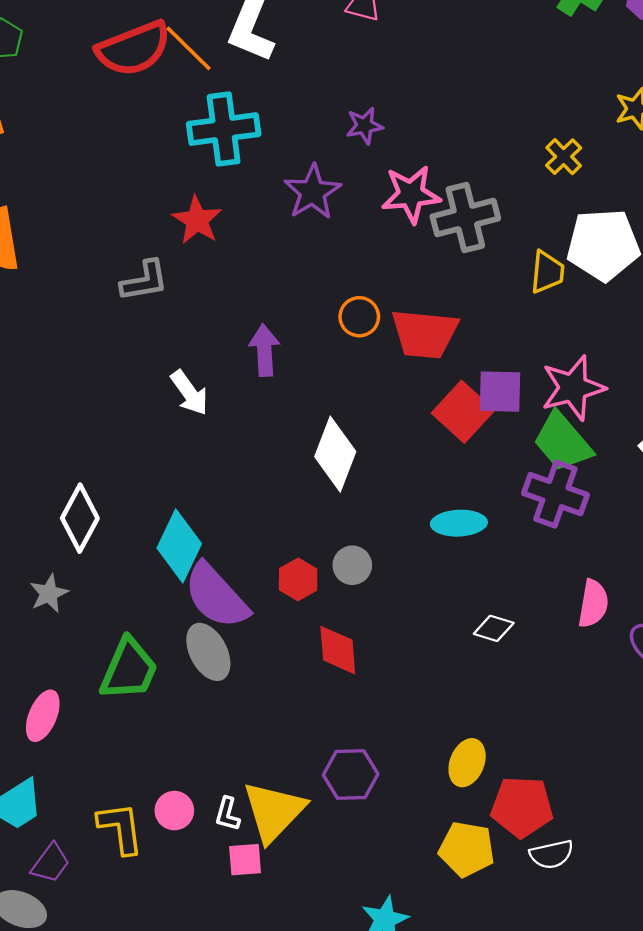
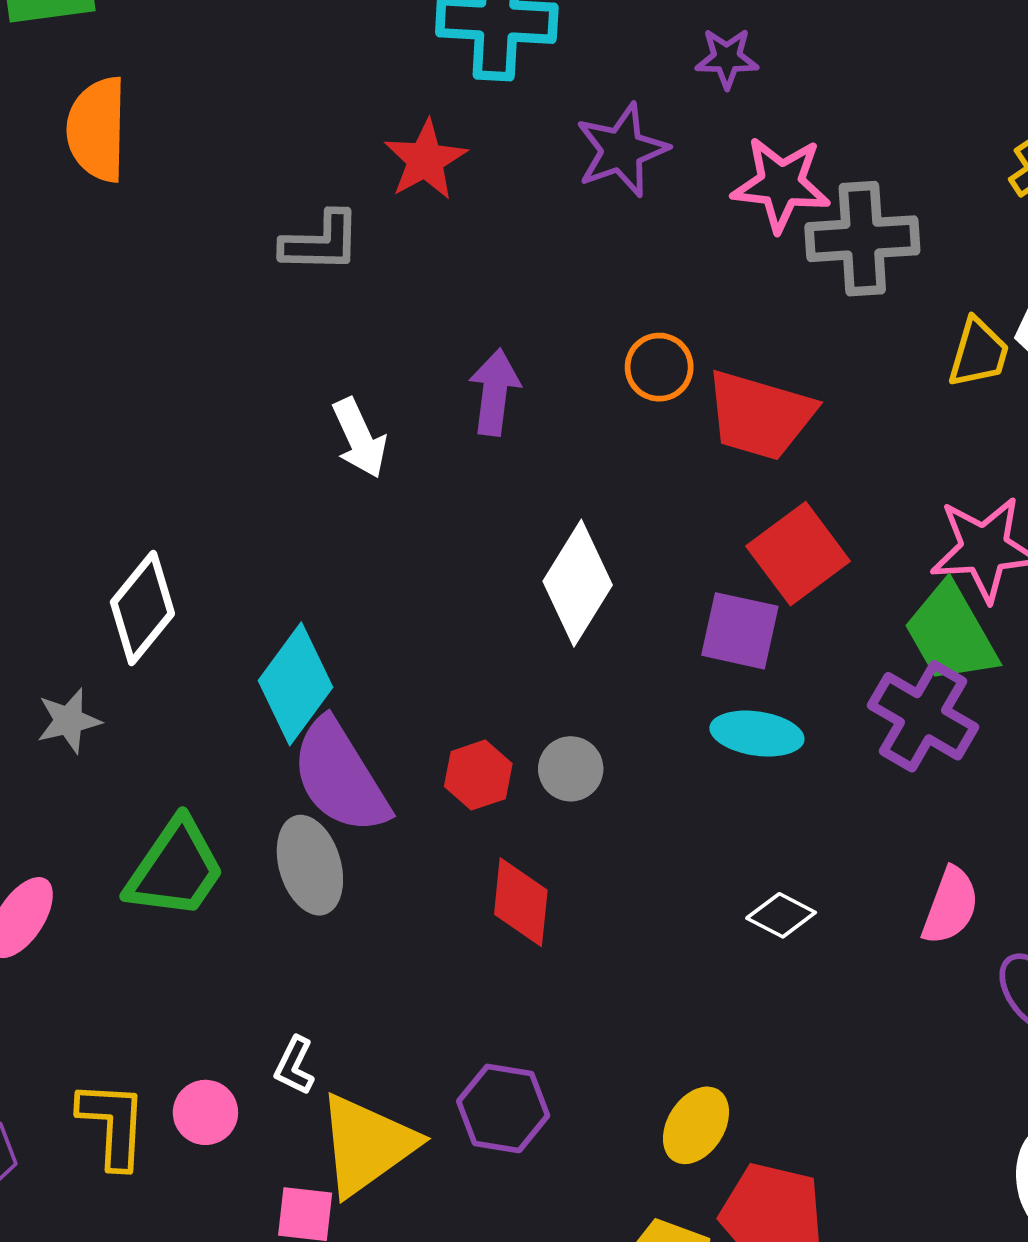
purple square: (500, 392) -> (740, 631), moved
white L-shape: (227, 814) -> (295, 1066), moved

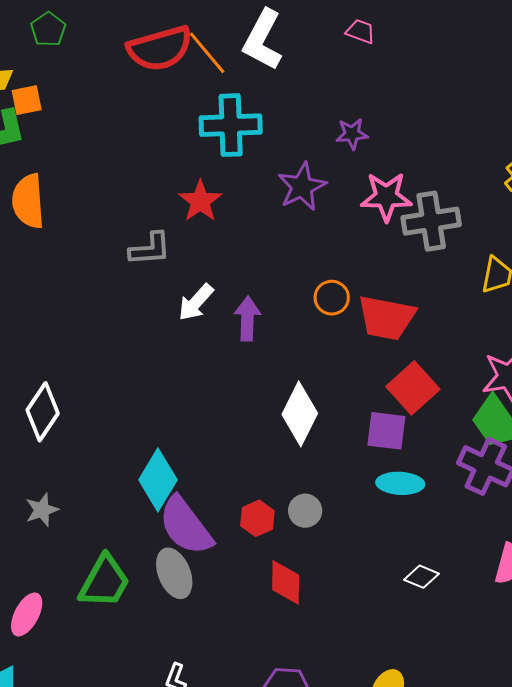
white arrow: (359, 438) -> (196, 302), moved, turned 72
white diamond: (142, 608) -> (43, 412), moved

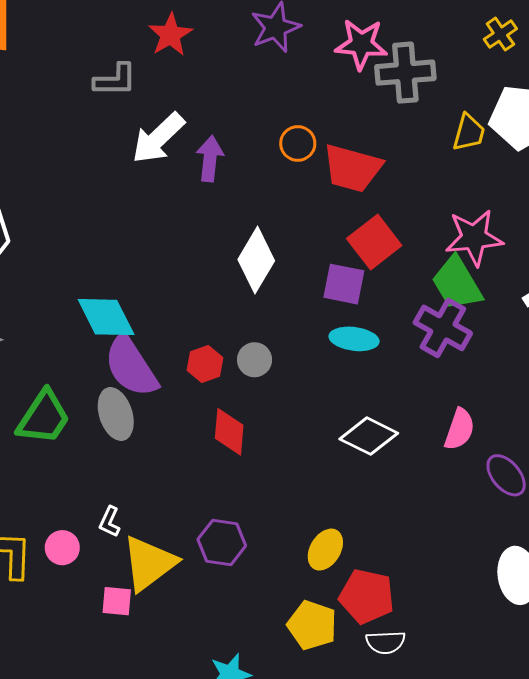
white arrow: (196, 302) -> (158, 138), size x1.4
cyan diamond: (158, 480) -> (106, 317), turned -62
white diamond: (422, 577) -> (369, 436), size x1.6

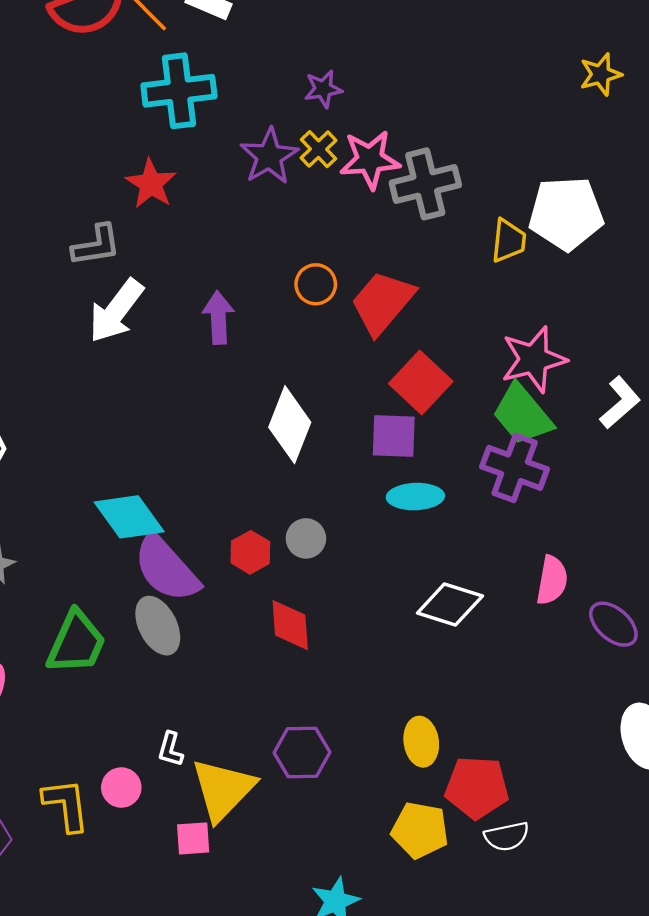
yellow cross: (500, 34) -> (318, 149), moved
white arrow: (158, 138) -> (116, 311), moved
red trapezoid: (352, 168) -> (382, 302), turned 124
yellow ellipse: (325, 550) -> (421, 742), turned -30

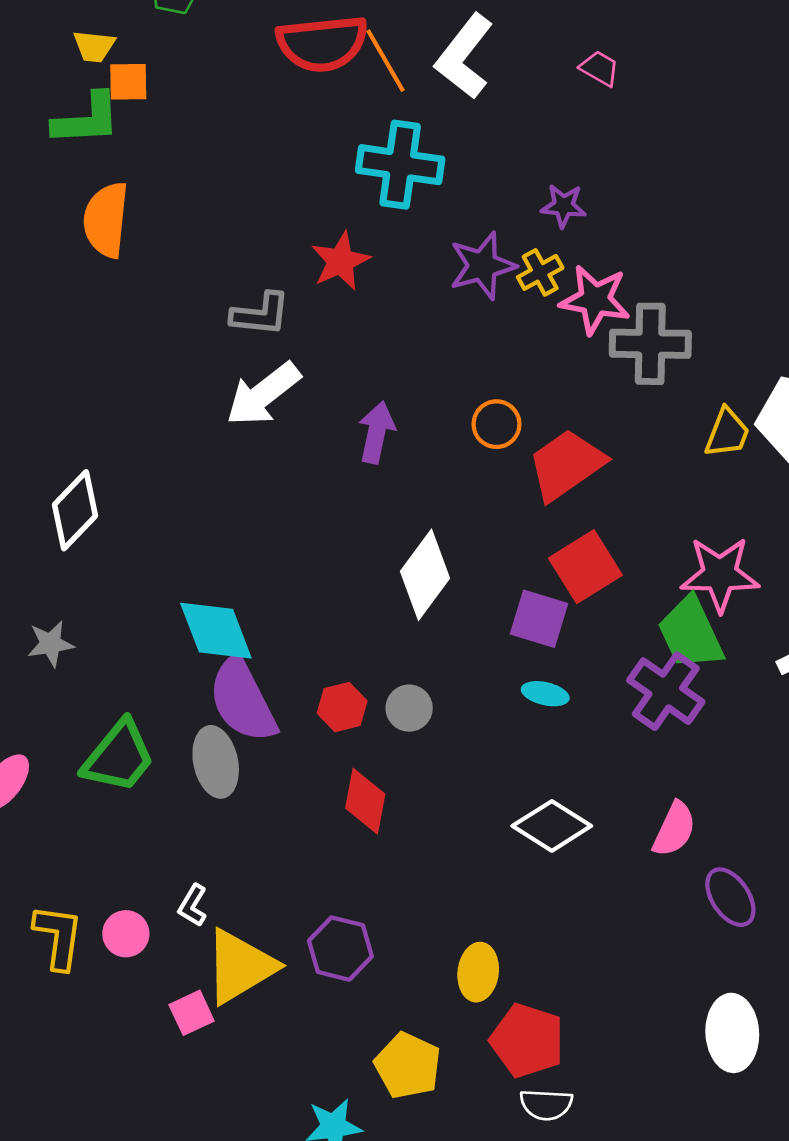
cyan ellipse: (415, 497) -> (545, 694), size x0.7
yellow pentagon: (420, 830) -> (408, 1066), moved
pink square: (193, 838) -> (192, 1013), turned -36

